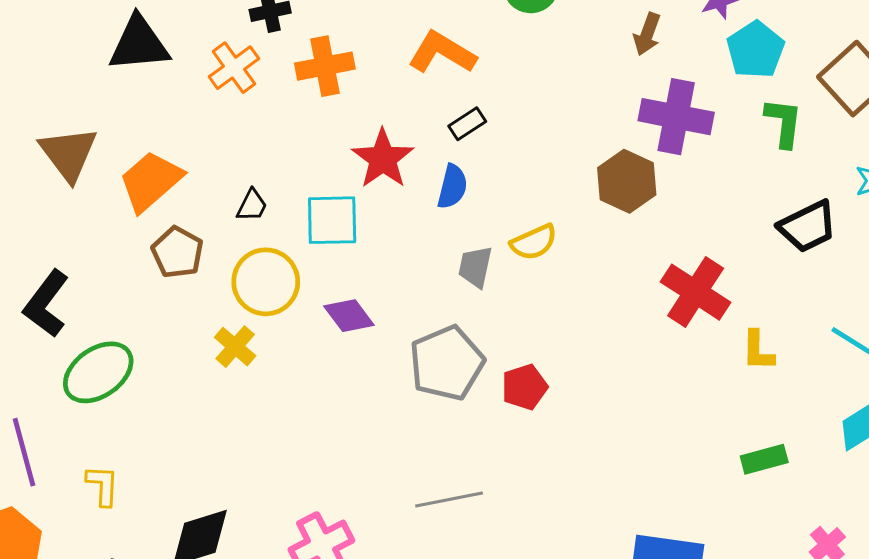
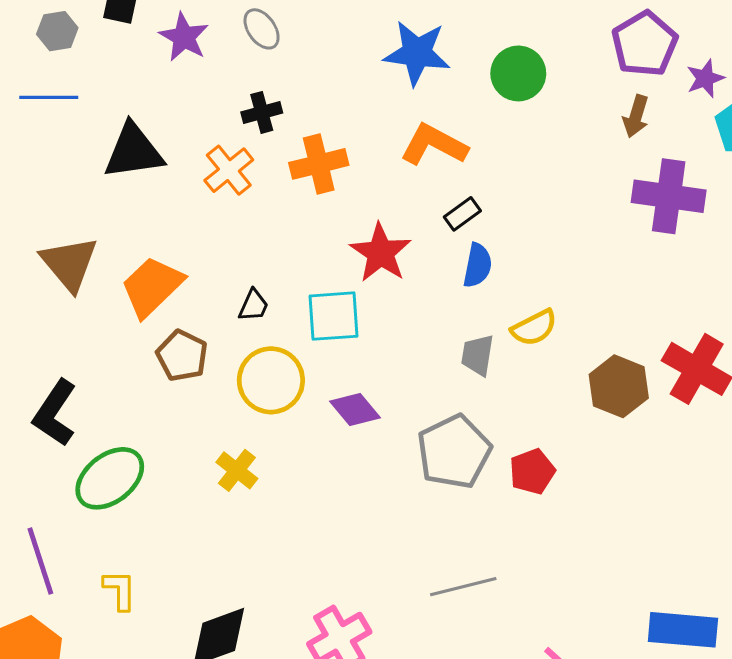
brown hexagon: (627, 181) -> (619, 386), moved
blue semicircle: (452, 187) -> (478, 265), moved
yellow cross: (235, 347) -> (237, 470), moved

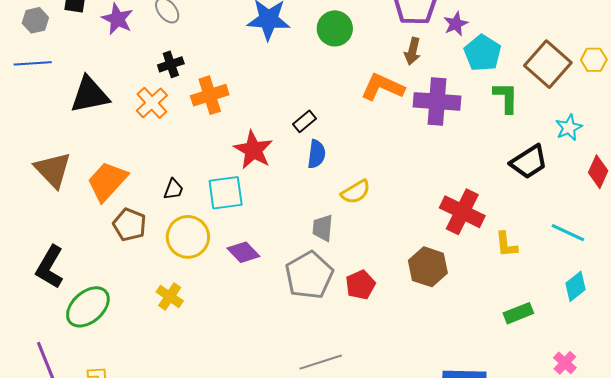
orange L-shape: (434, 145) -> (383, 87), moved
gray trapezoid: (478, 355) -> (323, 228), moved
brown hexagon: (619, 386) -> (428, 267), moved

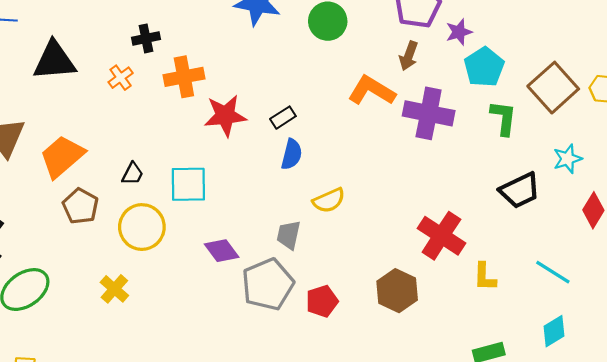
orange cross: (152, 103) -> (121, 78), size x0.7
red star: (253, 150) -> (225, 116), moved, turned 30
purple diamond: (243, 252) -> (222, 251), moved

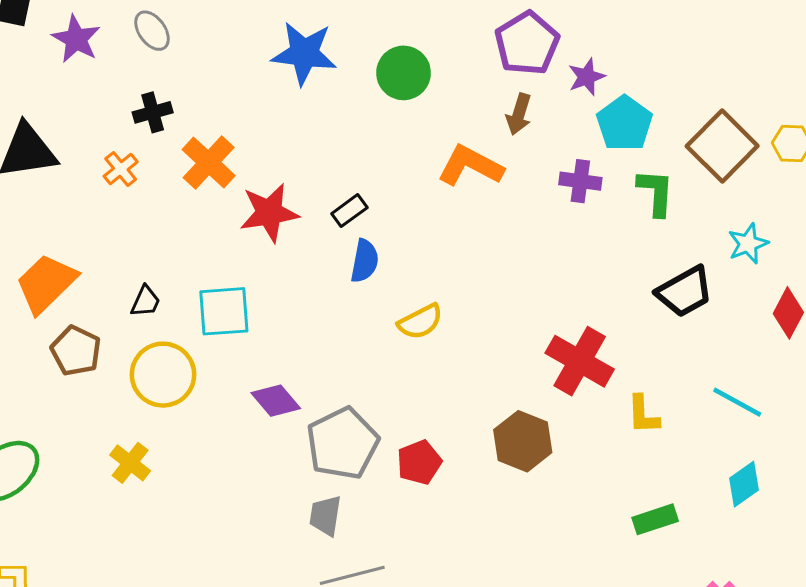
orange cross: (184, 77) -> (209, 163), turned -33
purple cross: (429, 113) -> (580, 181), moved, size x0.6
gray trapezoid: (289, 235) -> (325, 516), moved

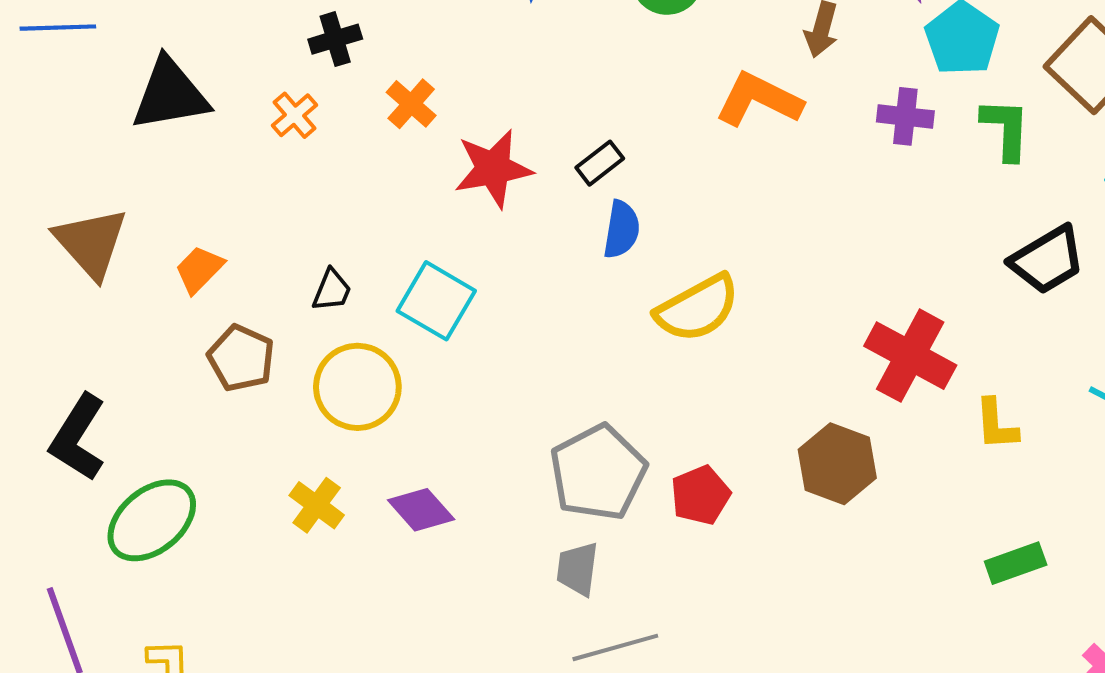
orange cross: (209, 163) -> (411, 104), size x0.7
orange trapezoid: (46, 283) -> (199, 269), size x0.6
cyan square: (224, 311) -> (436, 301), turned 36
yellow semicircle: (420, 322) -> (697, 308), size x1.4
purple diamond: (276, 401) -> (421, 510), moved

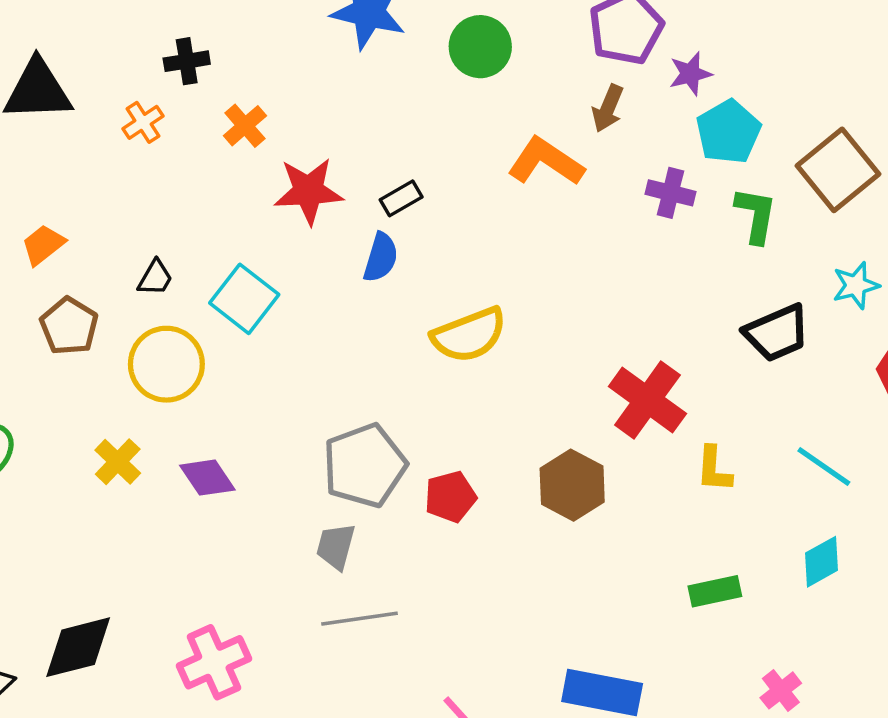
blue semicircle: (621, 229) -> (381, 257), moved

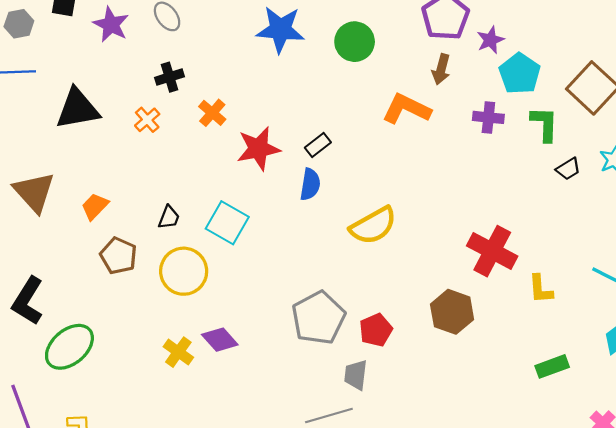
black trapezoid: (777, 333) -> (568, 169), moved, size x0.6
yellow cross: (118, 462) -> (178, 352), moved
gray trapezoid: (336, 546) -> (356, 375), moved

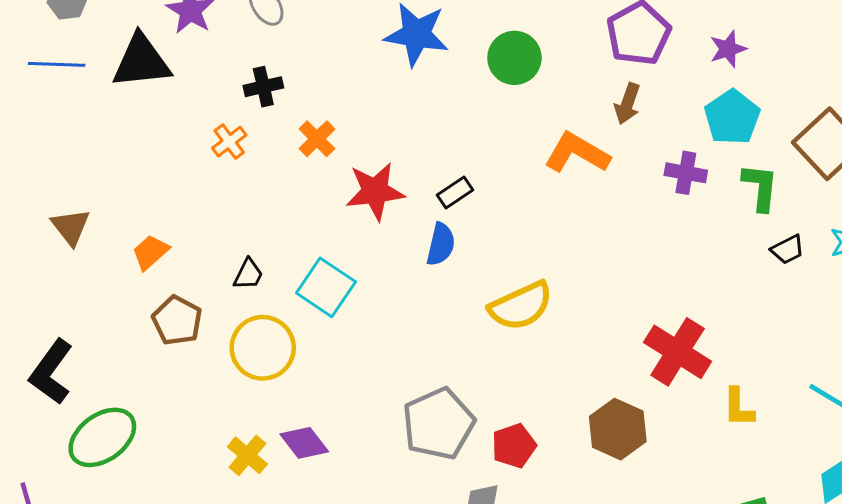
purple star: (490, 40) -> (728, 49), moved
black triangle: (78, 109) -> (141, 61), moved
brown triangle: (34, 192) -> (71, 227), size x0.7

